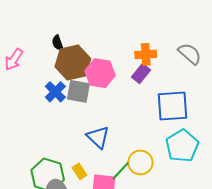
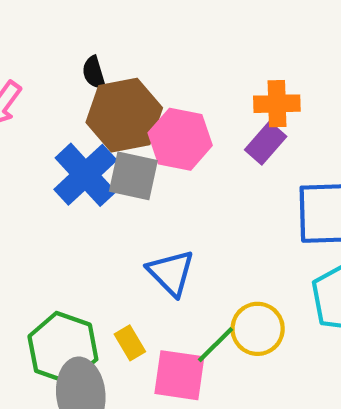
blue cross: (55, 92) -> (85, 175), size x1.4

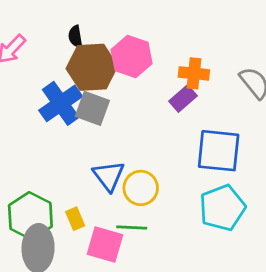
pink hexagon: (180, 139) -> (132, 57), moved
yellow circle: (258, 329) -> (141, 188), moved
green line: (215, 345) -> (132, 227), turned 40

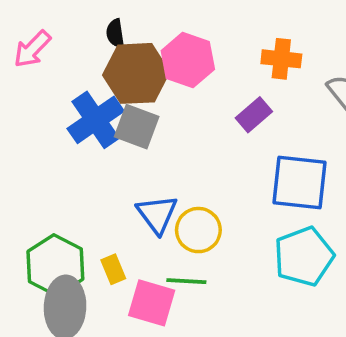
orange cross: (194, 73) -> (281, 59), moved

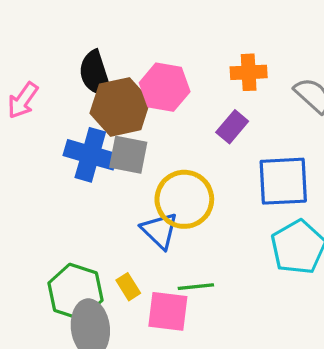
black semicircle: (115, 33) -> (95, 74), size x1.8
blue cross: (96, 120) -> (90, 155), turned -30
yellow circle: (198, 230) -> (184, 199), moved, size x1.4

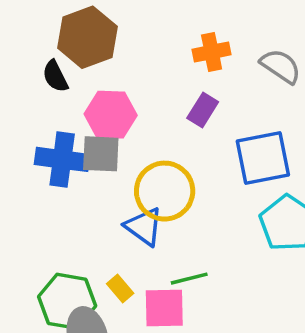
black semicircle: (95, 74) -> (55, 76), size x0.7
pink hexagon: (165, 87) -> (111, 115), moved
brown hexagon: (120, 107) -> (87, 37), moved

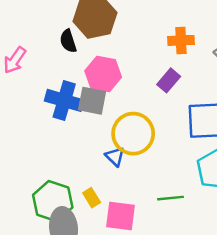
blue triangle: (144, 227) -> (115, 157), size x0.7
green line: (189, 279) -> (170, 198), moved

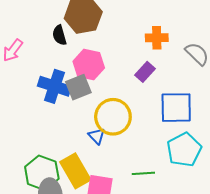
gray square: (92, 101) -> (78, 87), turned -35
yellow rectangle: (92, 198) -> (75, 171), size x2.0

